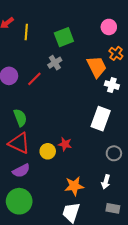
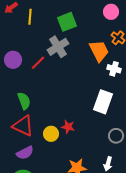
gray cross: (55, 63) -> (58, 47), size x1.5

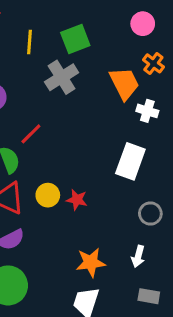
yellow line: (30, 17) -> (29, 42), moved
red line: (38, 63) -> (31, 134), moved
yellow circle: (51, 134) -> (48, 195), moved

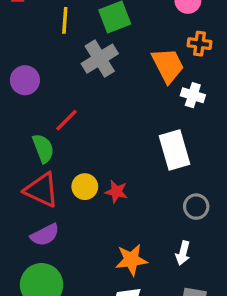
orange cross: (153, 63) -> (200, 44), turned -30
white rectangle: (130, 161) -> (175, 150), turned -36

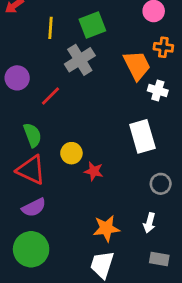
red line: (66, 120) -> (51, 96), moved
yellow circle: (85, 187) -> (71, 153), moved

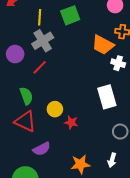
gray cross: (80, 60) -> (43, 41), moved
orange trapezoid: (137, 65) -> (103, 45), turned 145
purple semicircle: (34, 207) -> (42, 149), moved

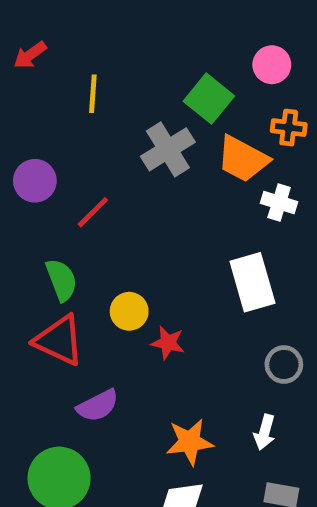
green square: (70, 15) -> (209, 99), moved, turned -30
gray cross: (43, 41) -> (168, 149), moved

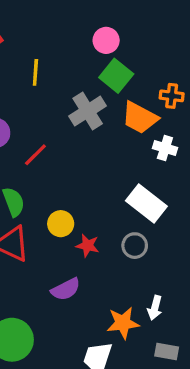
pink circle: (272, 65) -> (106, 40), moved
white rectangle: (252, 282) -> (146, 204), turned -36
gray circle: (284, 364) -> (135, 246), moved
purple semicircle: (98, 406) -> (66, 289), moved
orange star: (190, 442) -> (123, 323), moved

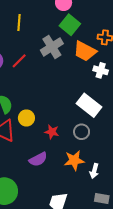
red line: (35, 155) -> (19, 61), moved
yellow circle: (61, 224) -> (26, 118), moved
orange star: (123, 323) -> (74, 160), moved

